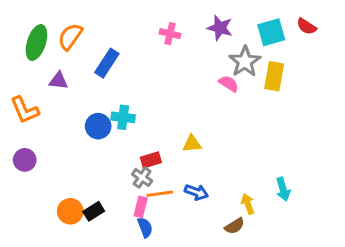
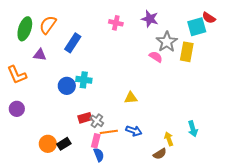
cyan square: (271, 32) -> (197, 27), moved
red rectangle: (151, 160) -> (85, 118), moved

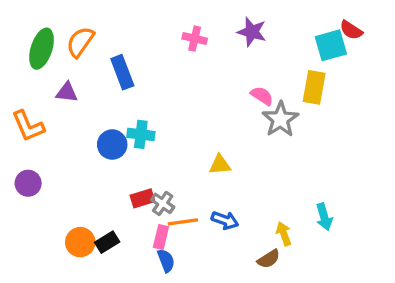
gray star: (167, 42) -> (280, 119), moved
blue rectangle: (73, 43) -> (122, 72), turned -54

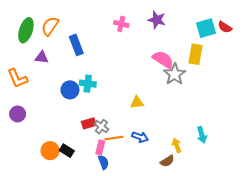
red semicircle: (351, 30) -> (225, 27), moved
pink semicircle: (262, 96) -> (163, 60), size x1.5
black rectangle: (107, 242) -> (67, 151), turned 64

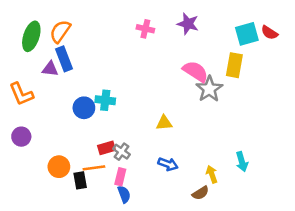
blue rectangle: (76, 45) -> (64, 59), moved
orange line: (114, 138) -> (94, 168), moved
orange circle: (50, 151) -> (59, 167), moved
black rectangle: (67, 151) -> (80, 180), turned 48

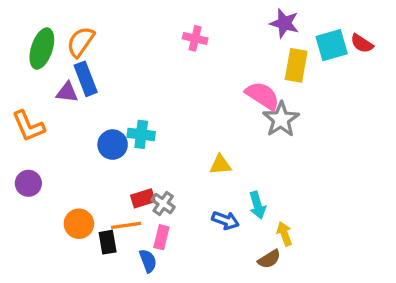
purple star: (188, 24) -> (284, 23), moved
yellow rectangle: (234, 65) -> (296, 65), moved
cyan arrow: (242, 162) -> (257, 205), moved
blue semicircle: (124, 194) -> (148, 261), moved

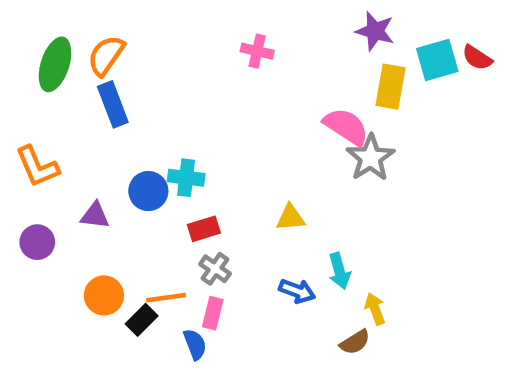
purple triangle: (67, 92) -> (95, 215), moved
red rectangle: (143, 198) -> (204, 229), moved
black rectangle: (108, 242) -> (142, 320), turned 55

